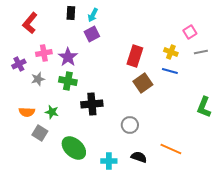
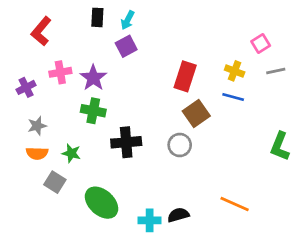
gray star: (38, 79) -> (37, 126), moved
gray circle: (130, 125) -> (180, 145), moved
black semicircle: (139, 157) -> (178, 215), moved, turned -35

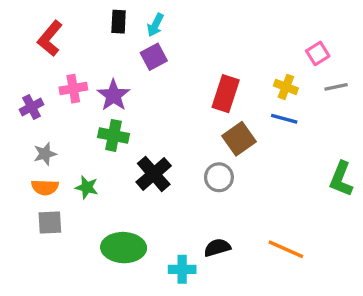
black cross: (126, 142) -> (154, 174), turned -36
gray square: (55, 182) -> (50, 222), moved, turned -35
green ellipse: (102, 203) -> (124, 248), turned -40
black semicircle: (178, 215) -> (217, 248), moved

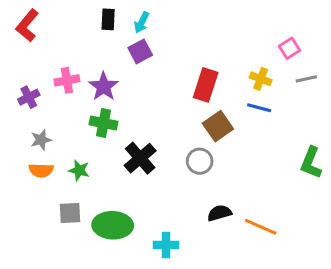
red L-shape: (50, 38) -> (27, 25), moved
gray square: (50, 222) -> (70, 213), moved
black semicircle: (217, 248) -> (219, 213), moved

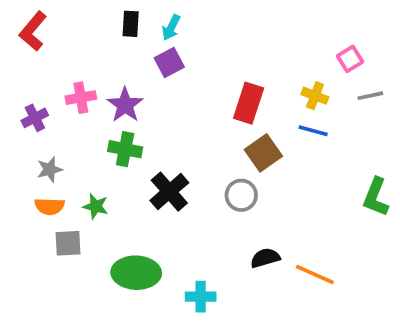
gray square: (70, 213) -> (68, 243), moved

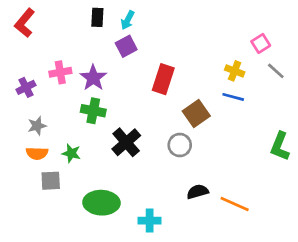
gray line: (370, 96) -> (276, 71), turned 54
red rectangle: (249, 103) -> (163, 79), moved

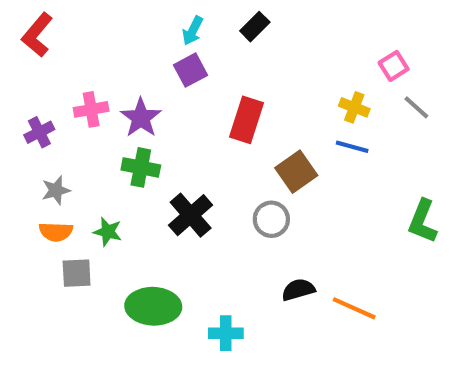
black rectangle: (97, 17) -> (255, 27), moved, turned 42

